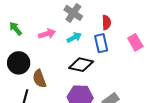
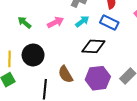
blue rectangle: (101, 43) -> (109, 22), turned -42
brown semicircle: (39, 79) -> (65, 74), moved

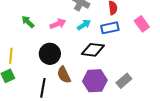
blue rectangle: (109, 22) -> (110, 28), turned -42
black circle: (33, 55) -> (50, 54), moved

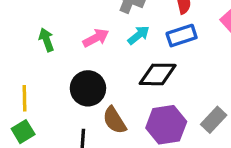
green arrow: (28, 22) -> (46, 40), turned 32

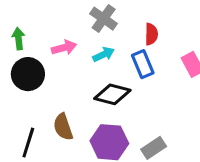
blue rectangle: (182, 36) -> (143, 64), turned 72
black circle: (88, 88) -> (28, 74), moved

